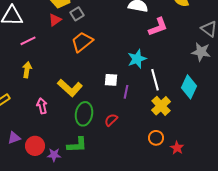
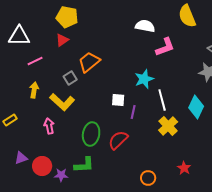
gray square: (77, 14) -> (70, 78), moved
yellow L-shape: (70, 88) -> (62, 102), moved
red semicircle: (111, 120) -> (118, 140), size x1.5
orange circle: (156, 138) -> (148, 178), moved

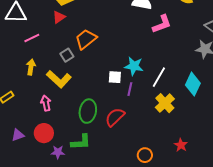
cyan star: (144, 79) -> (134, 66), moved, turned 30
white line: (162, 100) -> (159, 77), turned 45
red circle: (42, 166) -> (44, 133), moved

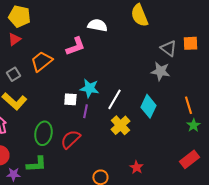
pink L-shape: (162, 24) -> (75, 46), moved
gray square: (67, 55) -> (13, 74), moved

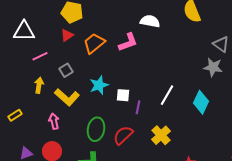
orange trapezoid: (41, 61) -> (94, 43), moved
cyan star: (89, 88) -> (99, 85), moved, turned -30
yellow cross: (120, 125) -> (161, 135), moved

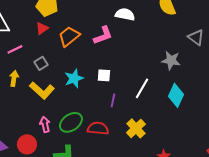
gray star: (213, 67) -> (171, 60), moved
white square: (123, 95) -> (104, 75), moved
pink arrow: (54, 121) -> (45, 124), moved
green ellipse: (96, 129) -> (71, 122), turned 45
red semicircle: (123, 135) -> (98, 128), turned 50

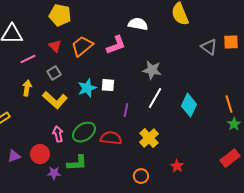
red triangle: (42, 28) -> (55, 46), moved, turned -40
gray star: (171, 60) -> (152, 70), moved
white square: (104, 75) -> (108, 85), moved

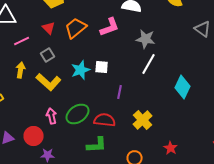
gray star: (152, 70) -> (146, 39), moved
white line: (155, 98) -> (149, 64), moved
green L-shape: (77, 163) -> (97, 145), moved

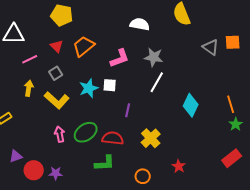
pink L-shape: (110, 27) -> (120, 58), moved
red circle: (34, 136) -> (34, 170), moved

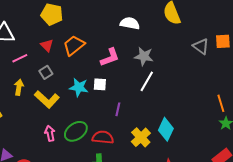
cyan star: (89, 88) -> (79, 87), turned 30
cyan diamond: (191, 105) -> (166, 129), moved

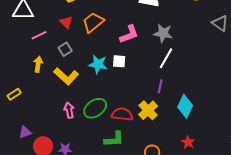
purple line: (118, 109) -> (160, 86), moved
yellow cross: (141, 137) -> (148, 110), moved

